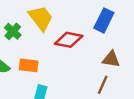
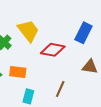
brown line: (103, 85) -> (60, 89), moved

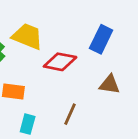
yellow trapezoid: (28, 31) -> (28, 36), turned -30

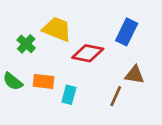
brown line: (70, 114) -> (116, 96), moved
cyan rectangle: (28, 124) -> (69, 95), moved

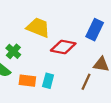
green cross: (26, 44) -> (13, 51), moved
orange rectangle: (44, 81) -> (27, 81), moved

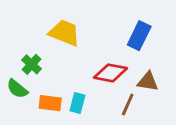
red diamond: (63, 47) -> (110, 73), moved

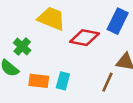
red diamond: (110, 73) -> (85, 38), moved

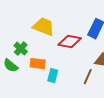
orange rectangle: (39, 81) -> (38, 64), moved

